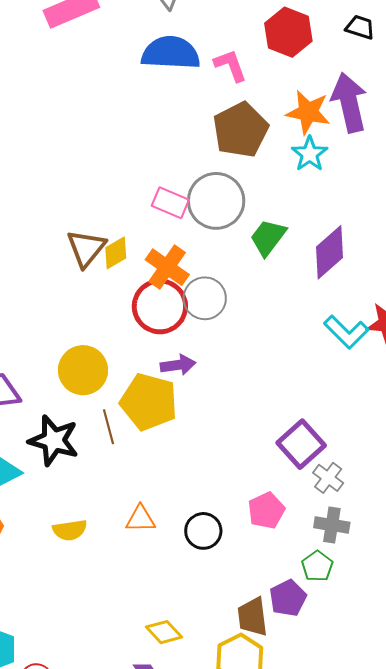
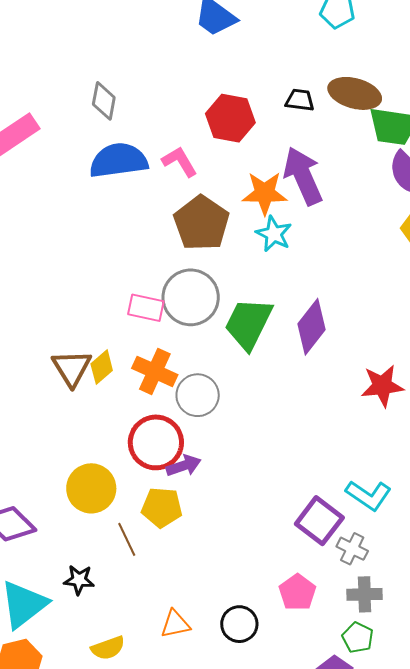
green trapezoid: (268, 237) -> (248, 324), size x1.4
red circle: (160, 306) -> (156, 442), moved
cyan L-shape: (346, 332) -> (369, 495), moved
yellow pentagon: (149, 402) -> (162, 507), size x0.7
black star: (54, 440) -> (79, 580), moved, size x0.6

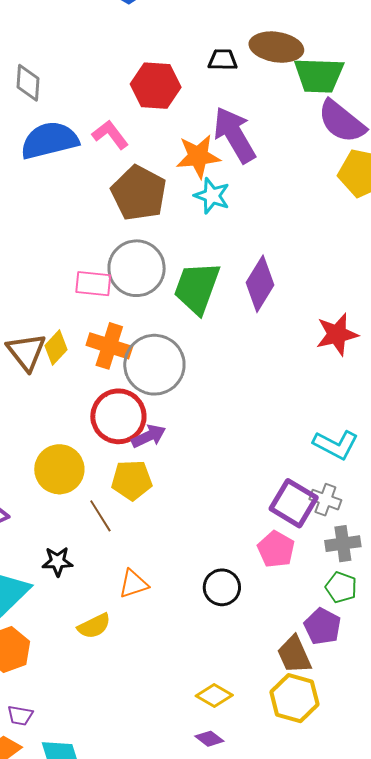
gray circle: (198, 395) -> (154, 365), size x1.4
purple square: (319, 521) -> (294, 503), moved
orange triangle: (175, 624) -> (134, 584), moved

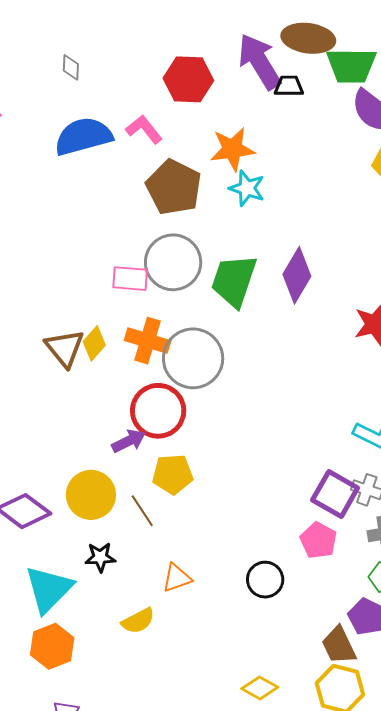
black trapezoid: (223, 60) -> (289, 86), moved
gray diamond: (28, 83) -> (71, 67), moved, size x0.7
purple arrow: (234, 135) -> (259, 62), moved
purple arrow: (149, 436) -> (129, 441), moved
yellow circle: (59, 469) -> (91, 495), moved

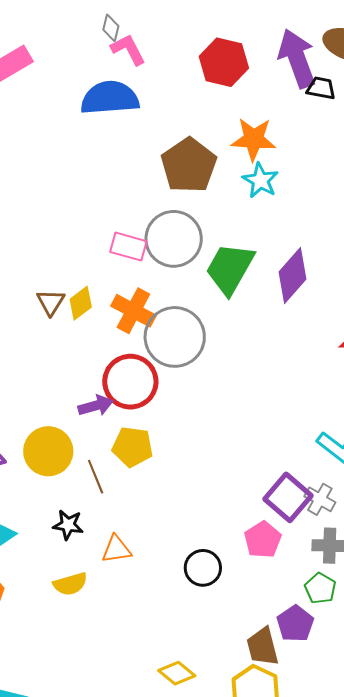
pink L-shape: (144, 129) -> (128, 49), moved
brown triangle: (65, 348) -> (51, 302), size x0.7
black star: (100, 557) -> (68, 525), moved

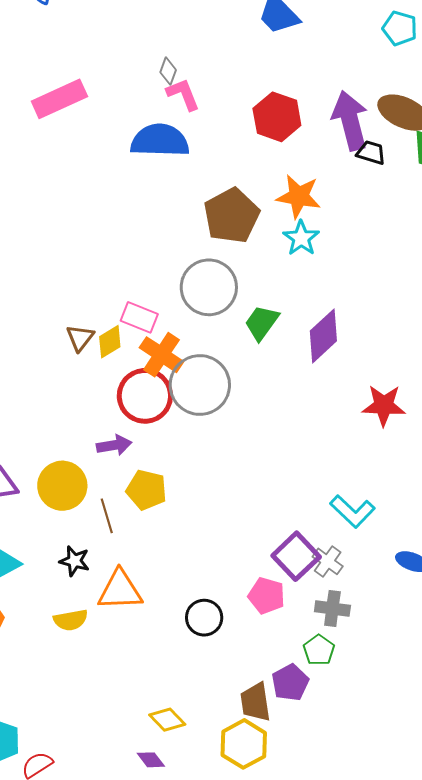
pink rectangle: (128, 247) -> (139, 317), moved
green trapezoid: (230, 269) -> (262, 323), size x0.7
red circle: (130, 382) -> (145, 396), moved
pink pentagon: (263, 540) -> (267, 596), turned -30
orange triangle: (116, 549) -> (120, 590), size x1.5

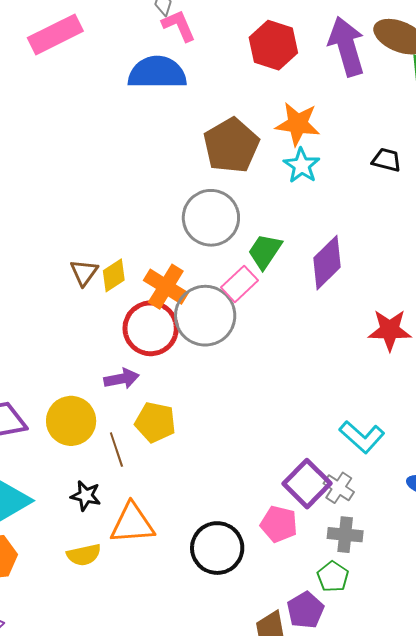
black trapezoid: (371, 153) -> (387, 160), moved
pink rectangle: (139, 317) -> (239, 284), moved, turned -63
black circle: (204, 618) -> (217, 548), size x1.4

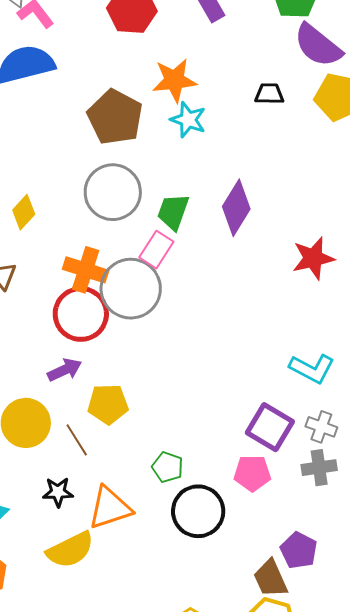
yellow diamond: (114, 275) -> (24, 212), moved
gray cross: (339, 488) -> (321, 427), moved
yellow semicircle: (84, 555) -> (70, 550), size x1.4
green pentagon: (333, 577) -> (168, 467), moved

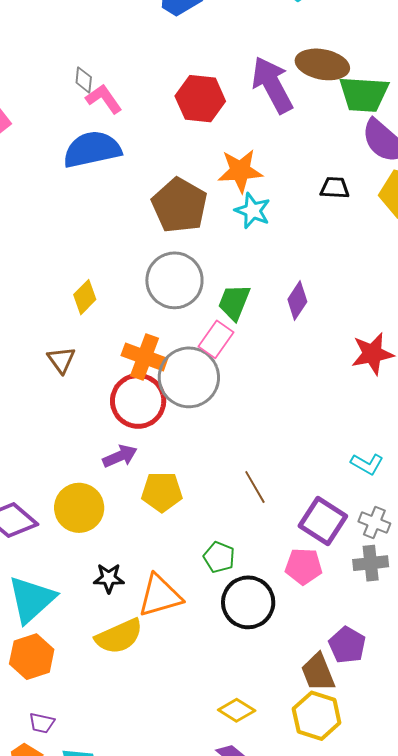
purple diamond: (236, 208) -> (297, 300), size x0.7
cyan L-shape: (312, 369) -> (367, 464), size x0.7
brown line: (77, 440) -> (255, 487), moved

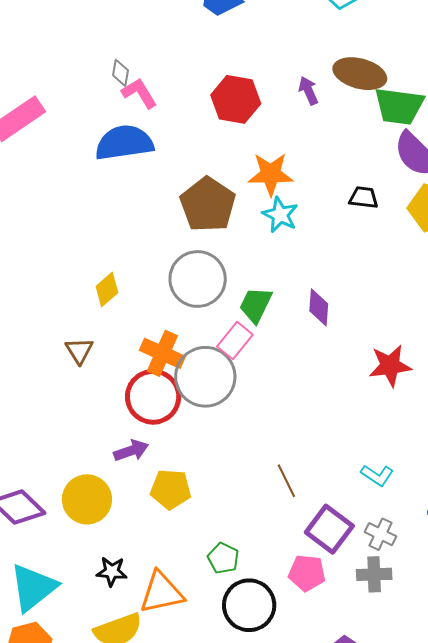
purple arrow: (272, 85) -> (308, 91), size x0.5
purple diamond: (297, 300) -> (319, 307), turned -33
brown line: (255, 487) -> (286, 481), moved

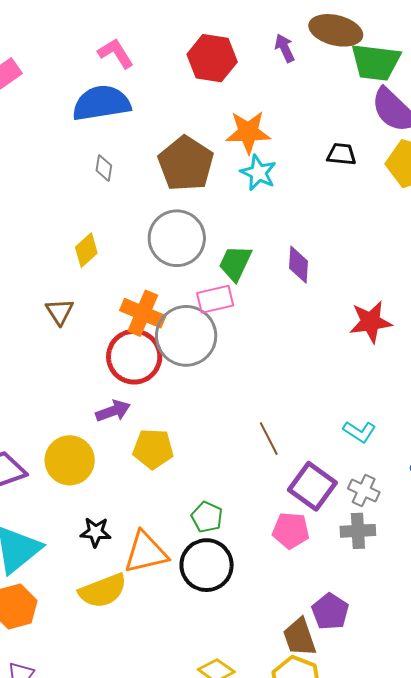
gray diamond: (121, 73) -> (104, 168), moved
pink rectangle: (235, 341) -> (215, 299), turned 39
black circle: (249, 605) -> (207, 565), moved

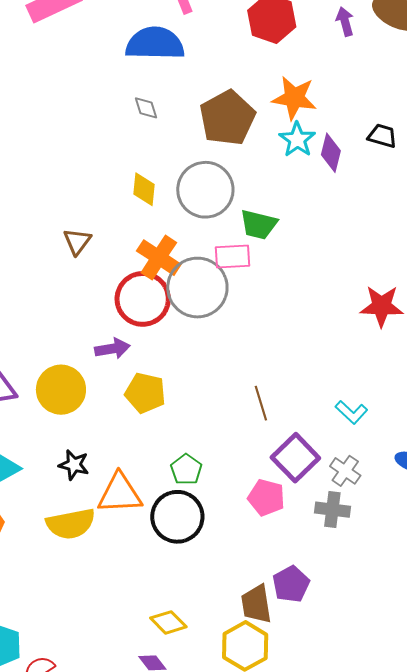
gray diamond: (104, 168) -> (146, 108), turned -36
yellow diamond: (86, 250) -> (144, 189), moved, turned -52
green trapezoid: (235, 263) -> (259, 224), turned -111
purple diamond: (298, 265) -> (331, 153), moved

